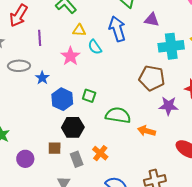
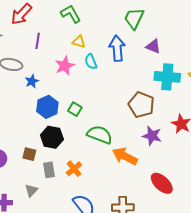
orange arrow: (147, 131) -> (125, 156), size x1.4

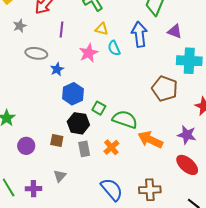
green square: (75, 109) -> (99, 108), moved
purple star: (152, 136) -> (187, 135), moved
orange cross: (74, 169) -> (111, 147), moved
gray rectangle: (49, 170) -> (84, 149), moved

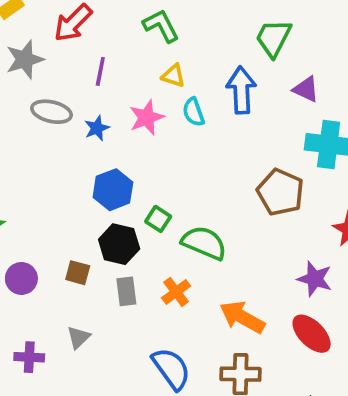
gray star: (20, 26) -> (25, 59), size x1.5
blue star: (57, 69) -> (97, 128), moved
orange arrow: (150, 140) -> (242, 317), moved

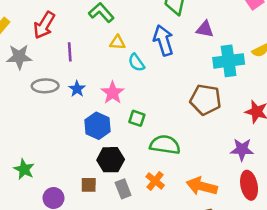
gray star: (25, 59) -> (19, 57), turned 30
pink star: (147, 118) -> (113, 93), moved
green square: (158, 219) -> (137, 118), moved
red ellipse: (312, 334) -> (249, 185), turned 48

